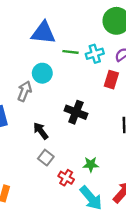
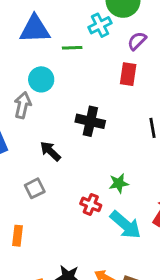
cyan cross: (95, 54) -> (100, 25), moved
gray square: (46, 158) -> (35, 188), moved, turned 35

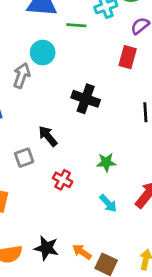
black arrow: (50, 151) -> (48, 136), moved
red cross: (91, 204) -> (63, 180), moved
cyan arrow: (125, 225) -> (108, 203), size x0.6

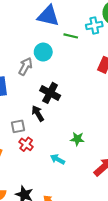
black cross: (86, 99) -> (50, 93), moved
red cross: (63, 180) -> (26, 144), moved
cyan arrow: (108, 203) -> (58, 159), moved, turned 152

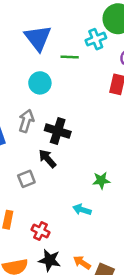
blue triangle: (48, 16) -> (38, 38), turned 50
gray arrow: (25, 66) -> (26, 121), moved
red cross: (26, 144) -> (40, 231), moved

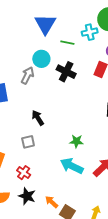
gray arrow: (26, 121) -> (27, 75), moved
black cross: (58, 131) -> (66, 72), moved
gray square: (26, 179) -> (28, 142), moved
cyan arrow: (82, 210) -> (72, 166), moved, size x1.6

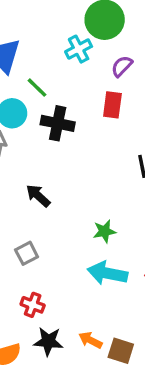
green line: (67, 43) -> (37, 88), moved, turned 48
black arrow: (38, 118) -> (38, 196), moved

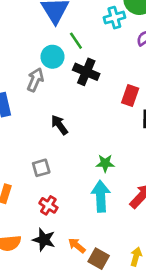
red rectangle: (112, 105) -> (130, 95), moved
cyan arrow: (107, 273) -> (101, 196), turned 64
red cross: (33, 305) -> (48, 205), moved

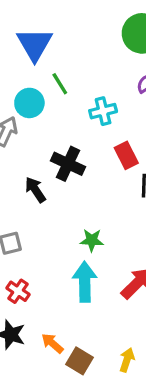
cyan cross: (114, 18) -> (103, 111), moved
black cross: (86, 72) -> (68, 164), moved
red rectangle: (130, 95) -> (126, 155), turned -48

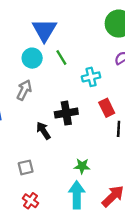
cyan circle: (29, 103) -> (32, 58), moved
black cross: (68, 164) -> (66, 113), turned -35

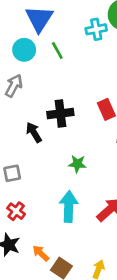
cyan cross: (91, 77) -> (96, 29), moved
green star: (82, 166) -> (77, 164), moved

